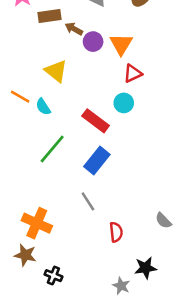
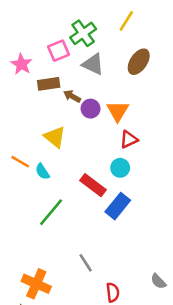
blue rectangle: (97, 160) -> (118, 206), moved

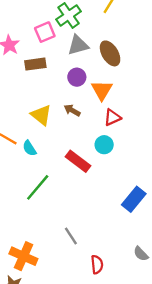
brown ellipse: (139, 62) -> (110, 53), moved, turned -65
gray triangle: (93, 64) -> (78, 45), turned -40
brown arrow: (72, 96) -> (72, 110), moved
purple circle: (91, 109) -> (77, 77), moved
blue rectangle: (118, 206) -> (134, 199), moved

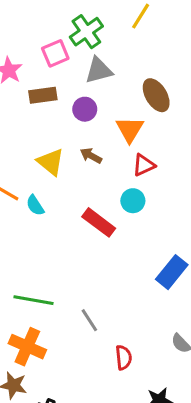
brown ellipse: (110, 53) -> (156, 95), moved
purple circle: (77, 77) -> (85, 109), moved
green line: (38, 187) -> (34, 300), moved, turned 60

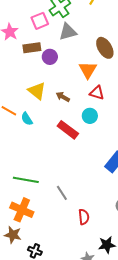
purple circle: (85, 109) -> (50, 57), moved
brown arrow: (91, 156) -> (63, 97), moved
red triangle: (144, 165) -> (97, 93), turned 42

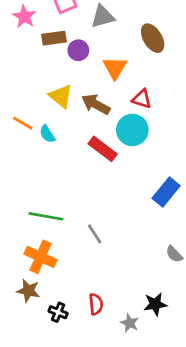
orange triangle: (88, 70) -> (115, 68), moved
brown arrow: (63, 97) -> (96, 104), size x1.5
cyan circle: (90, 116) -> (132, 130), size x1.5
red semicircle: (84, 217) -> (96, 304), moved

